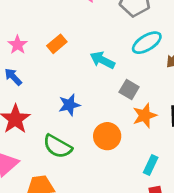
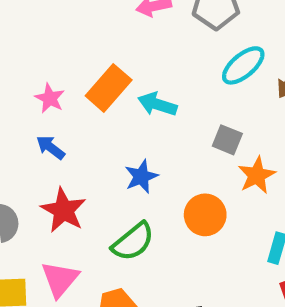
orange rectangle: (57, 44) -> (109, 88), size x1.5
cyan arrow: (102, 60) -> (157, 104), moved
green semicircle: (57, 146) -> (133, 242), turned -60

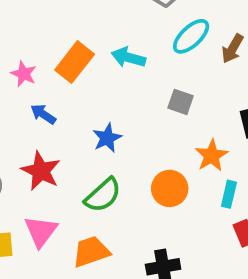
cyan arrow: (157, 104) -> (128, 57), moved
blue arrow: (51, 147) -> (43, 114), moved
orange star: (257, 175) -> (212, 156), moved
orange circle: (205, 215) -> (170, 188), moved

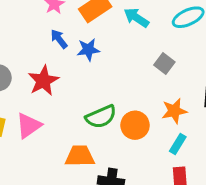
blue star: (107, 138) -> (88, 50), moved
green semicircle: (103, 195) -> (101, 117), moved
orange trapezoid: (91, 252) -> (80, 156), moved

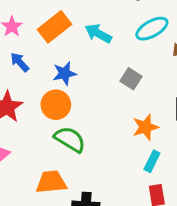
blue star: (88, 50) -> (64, 73), moved
green semicircle: (101, 117) -> (70, 139), turned -120
orange circle: (135, 125) -> (56, 105), moved

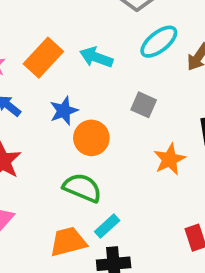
orange circle: (56, 105) -> (91, 138), moved
cyan rectangle: (152, 161) -> (107, 226), moved, turned 30

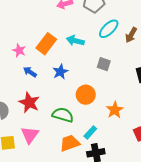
orange circle: (91, 138) -> (86, 95), moved
orange star: (170, 159) -> (115, 110), moved
green semicircle: (82, 188) -> (63, 115), moved

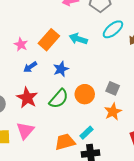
gray square: (104, 64) -> (113, 88), moved
blue arrow: (30, 72) -> (30, 67), turned -72
green semicircle: (63, 115) -> (59, 99), moved, turned 110

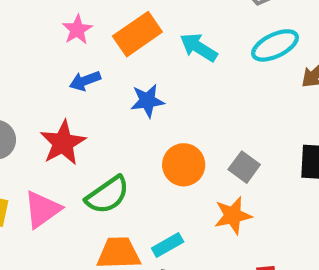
green semicircle: (59, 99) -> (107, 195), moved

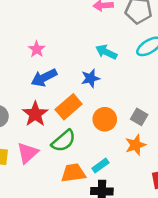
orange rectangle: (137, 34) -> (69, 107), moved
blue arrow: (85, 81) -> (44, 78), size x1.5
blue star: (147, 101) -> (90, 78), moved

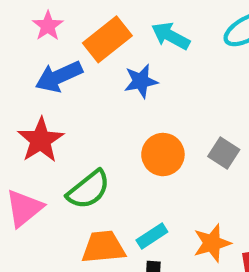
orange rectangle: (69, 107) -> (107, 39), moved
orange star: (136, 145) -> (212, 243), moved

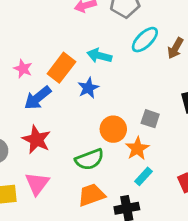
green semicircle: (89, 190) -> (90, 159), moved, turned 32
cyan rectangle: (152, 236) -> (143, 176), moved
orange star: (212, 243) -> (137, 148), moved

